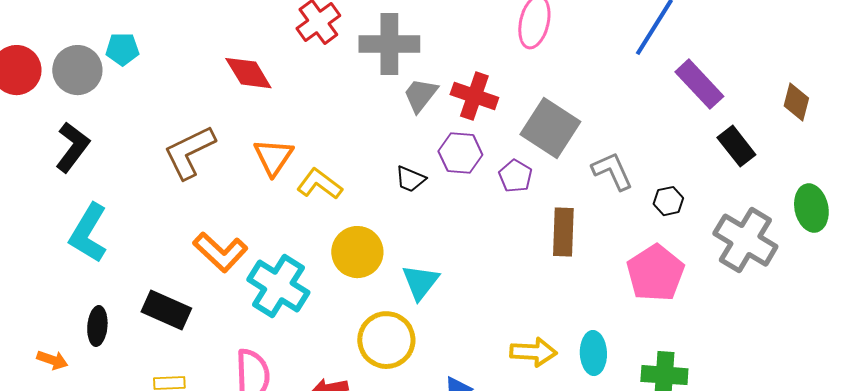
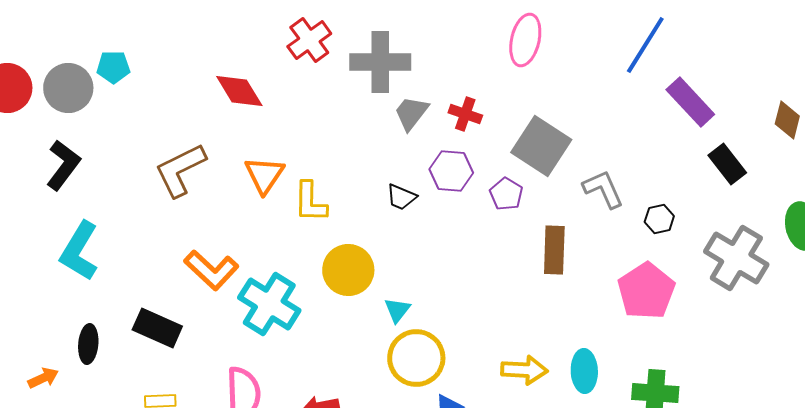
red cross: (474, 96) -> (465, 114), size x0.7
yellow L-shape: (319, 184) -> (310, 202), turned -126
cyan triangle: (420, 282) -> (397, 310), moved, size x0.7
yellow circle: (386, 340) -> (416, 358), moved
orange arrow: (52, 360) -> (43, 378), turned -44

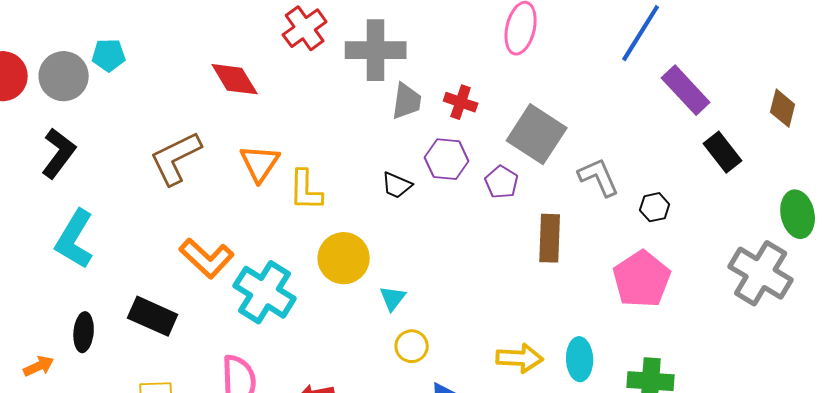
gray trapezoid: (411, 113) -> (407, 101), turned 150
gray cross: (736, 258) -> (761, 273), moved
yellow circle: (416, 358) -> (412, 346), size x0.6

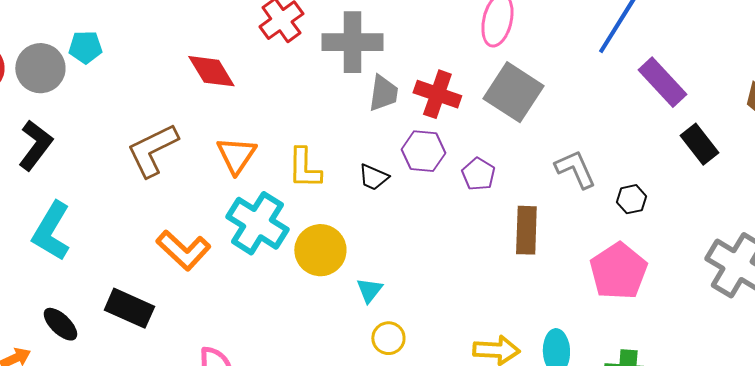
red cross: (461, 102) -> (437, 94), size x1.4
gray square: (537, 134) -> (513, 92), moved
yellow L-shape: (306, 190) -> (304, 168), moved
cyan cross: (265, 292) -> (257, 223), moved
black ellipse: (84, 332) -> (60, 324), turned -51

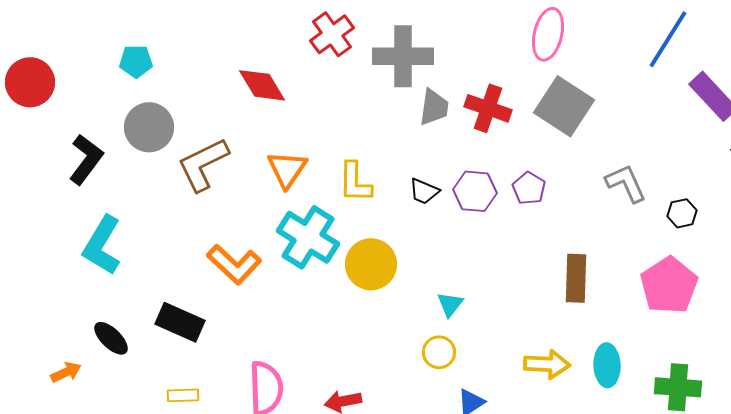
gray circle: (40, 68) -> (149, 127), moved
purple hexagon: (423, 151) -> (475, 191), moved
brown rectangle: (526, 230) -> (576, 278), moved
cyan triangle: (369, 290) -> (450, 304), moved

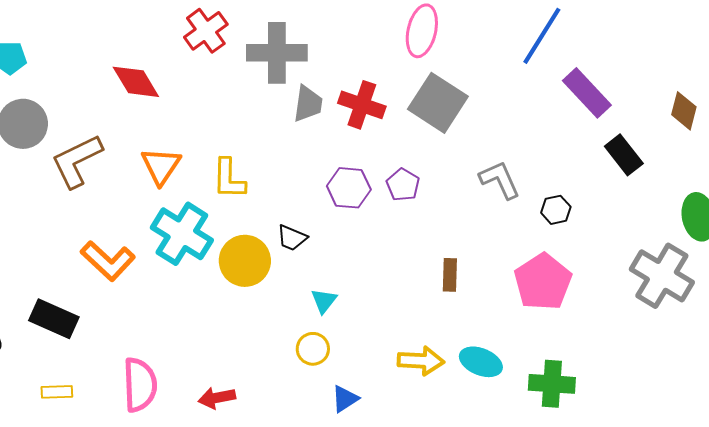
black trapezoid: (424, 191) -> (292, 238), moved
brown rectangle: (576, 278) -> (450, 275), size x0.7
cyan ellipse: (607, 365) -> (481, 362), turned -66

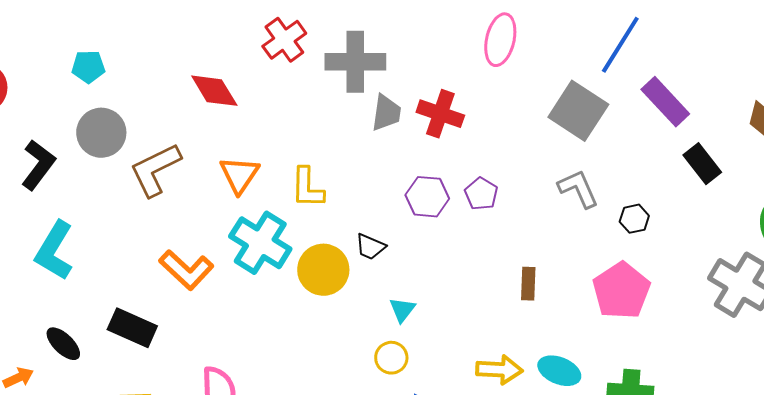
gray square: (438, 103) -> (578, 111), moved

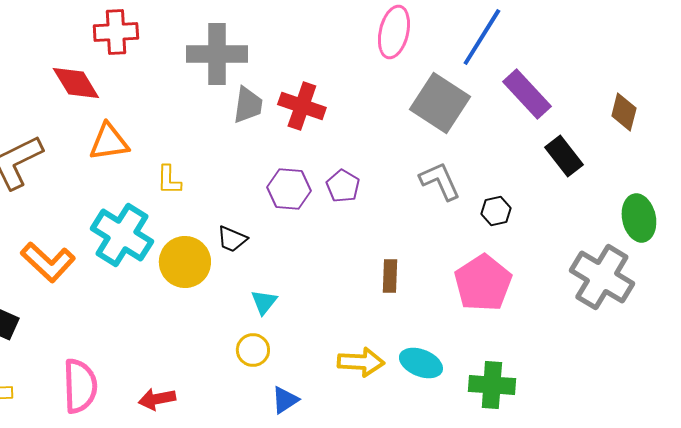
red cross: (284, 40) -> (116, 32), moved, turned 33
pink ellipse: (500, 40) -> (394, 32), moved
orange triangle: (239, 175) -> (109, 142), moved, turned 48
yellow L-shape: (307, 188) -> (169, 180), size x0.7

